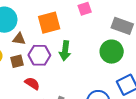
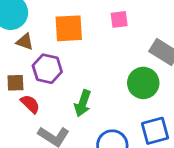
green arrow: (65, 51) -> (83, 103), moved
brown square: (17, 61) -> (15, 83), moved

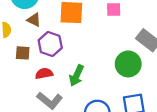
red semicircle: (30, 104) -> (44, 73), moved, turned -60

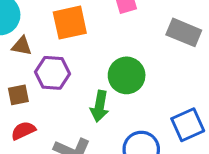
green circle: (128, 64) -> (127, 75), moved
red semicircle: (44, 73) -> (23, 131), moved

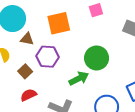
brown square: (18, 95) -> (25, 71), turned -32
green arrow: (100, 106) -> (79, 78), turned -126

